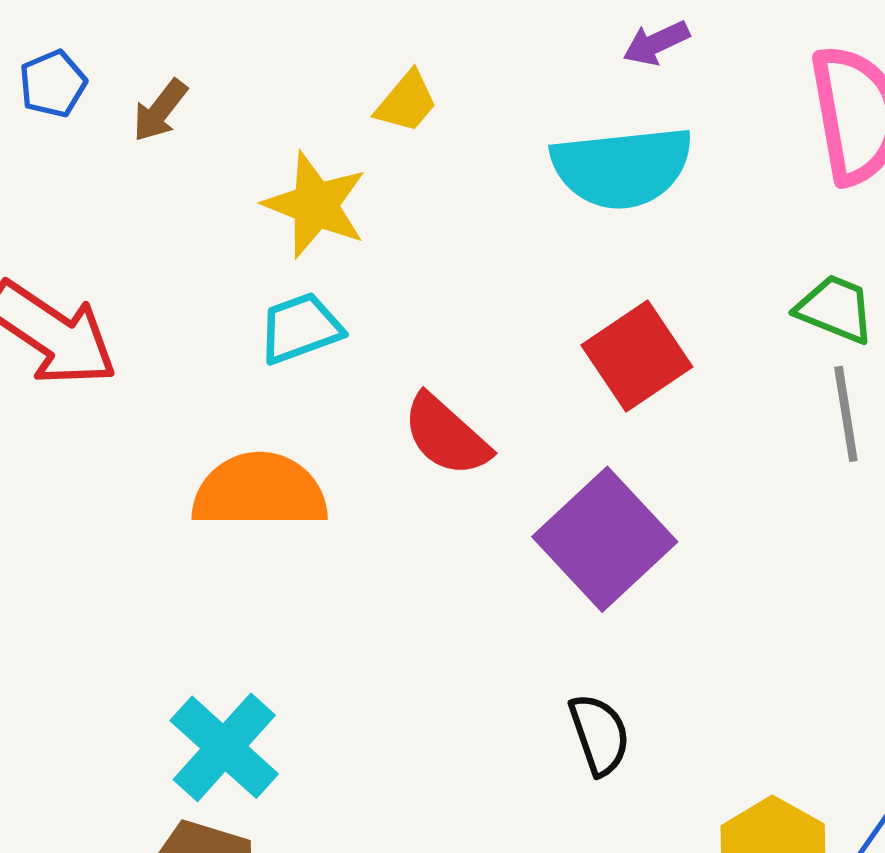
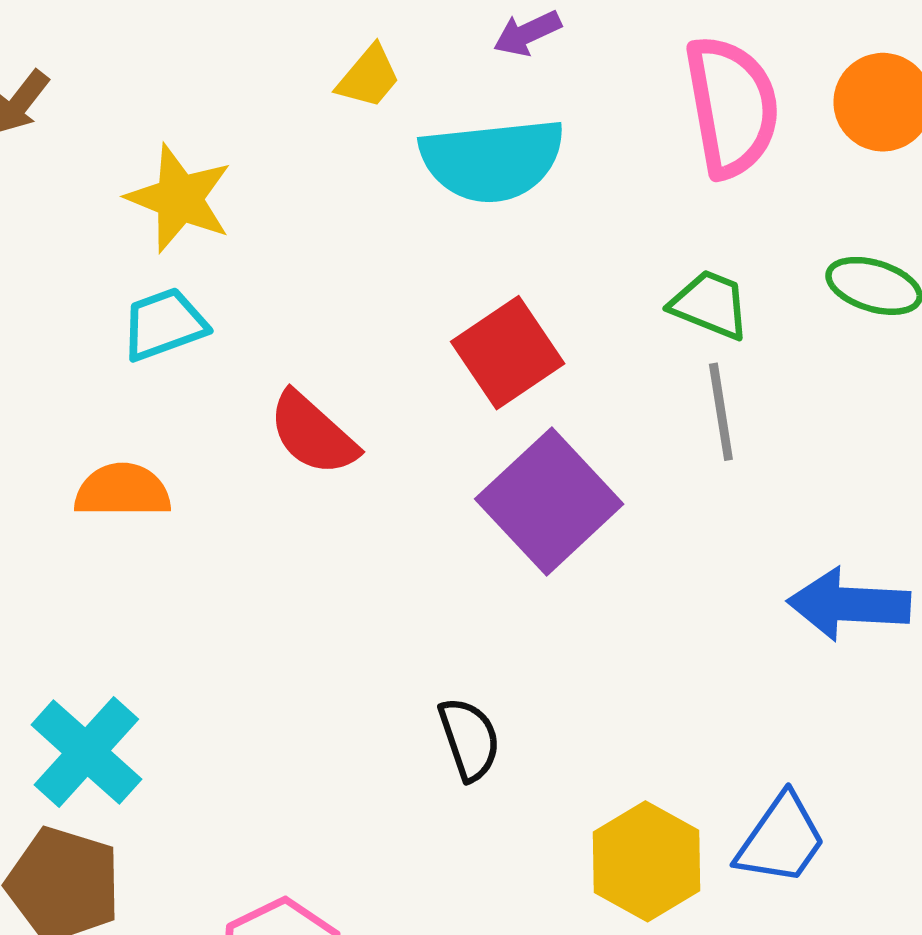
yellow trapezoid: (406, 102) -> (369, 77), moved
orange semicircle: (260, 491) -> (122, 491), size x0.7
purple square: (605, 539) -> (549, 501), moved

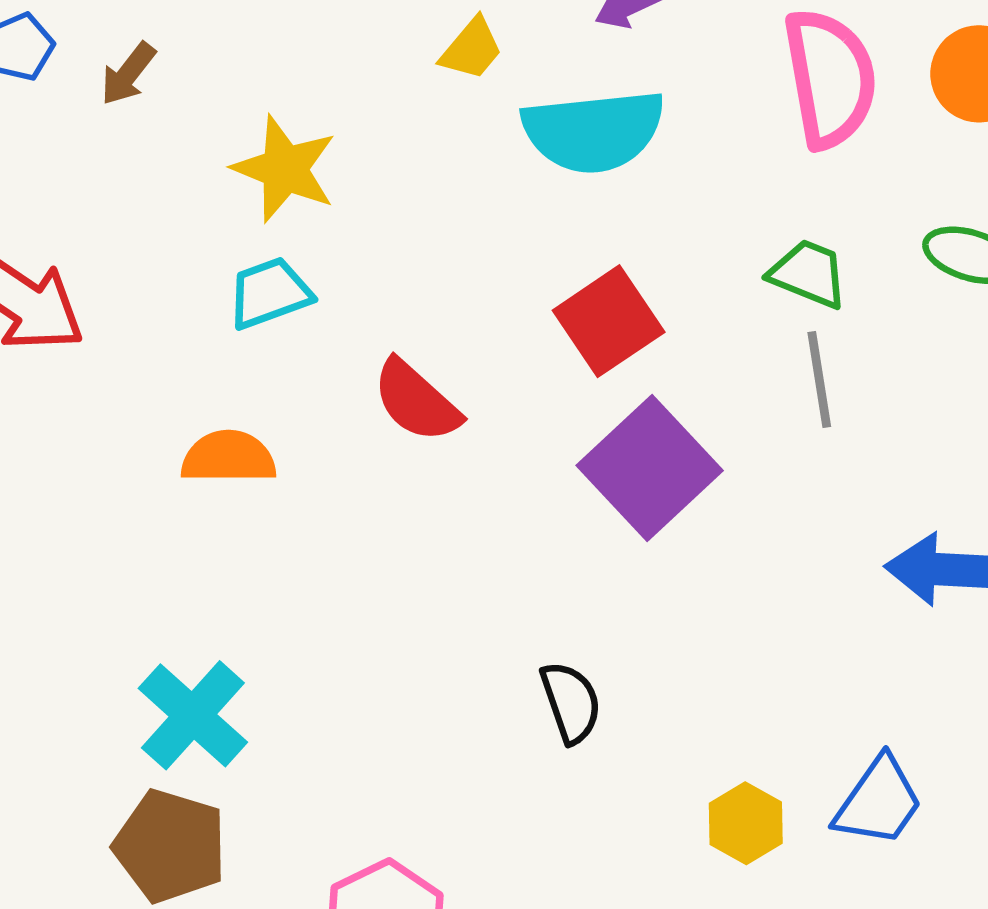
yellow hexagon: (647, 861) -> (746, 823), size x0.7

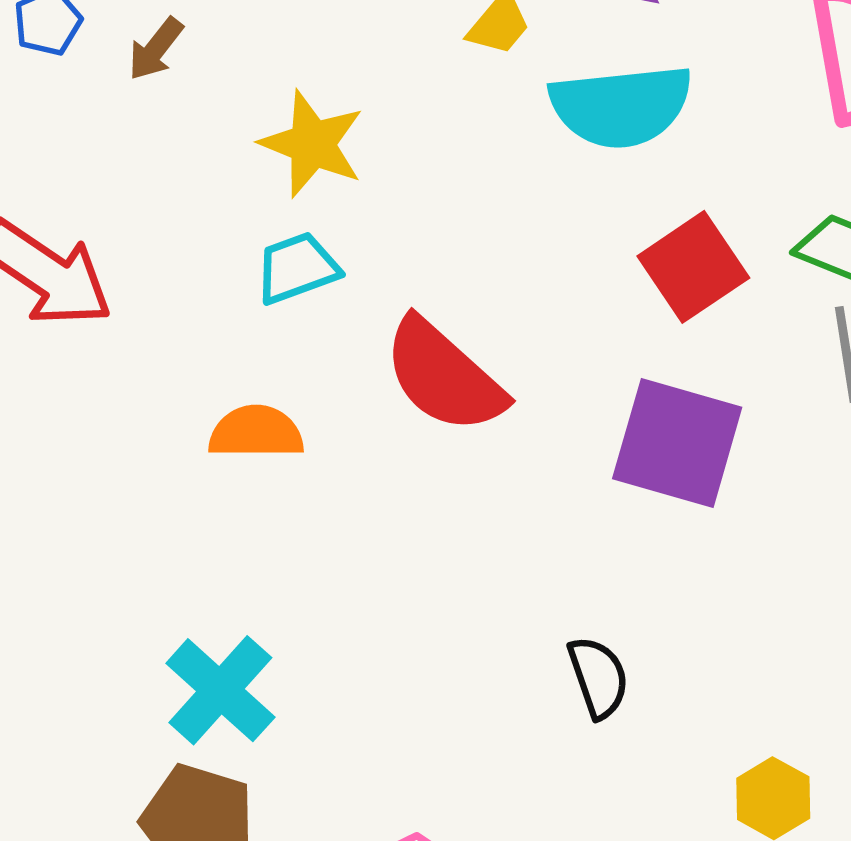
red square: (609, 321) -> (693, 267), moved
red semicircle: (416, 401) -> (444, 376), size x1.4
purple square: (650, 468) -> (677, 443), turned -31

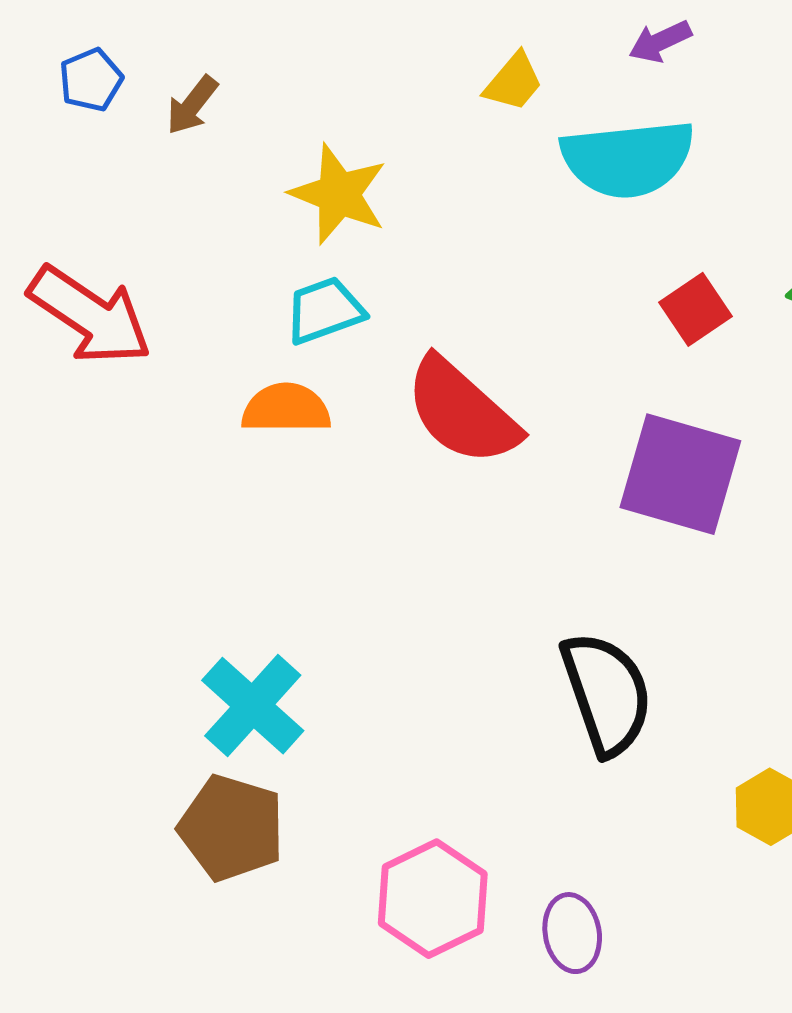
red square: (693, 267) -> (695, 309), size x0.7
orange semicircle: (256, 432) -> (286, 408), moved
black semicircle: (598, 677) -> (607, 693), size x1.6

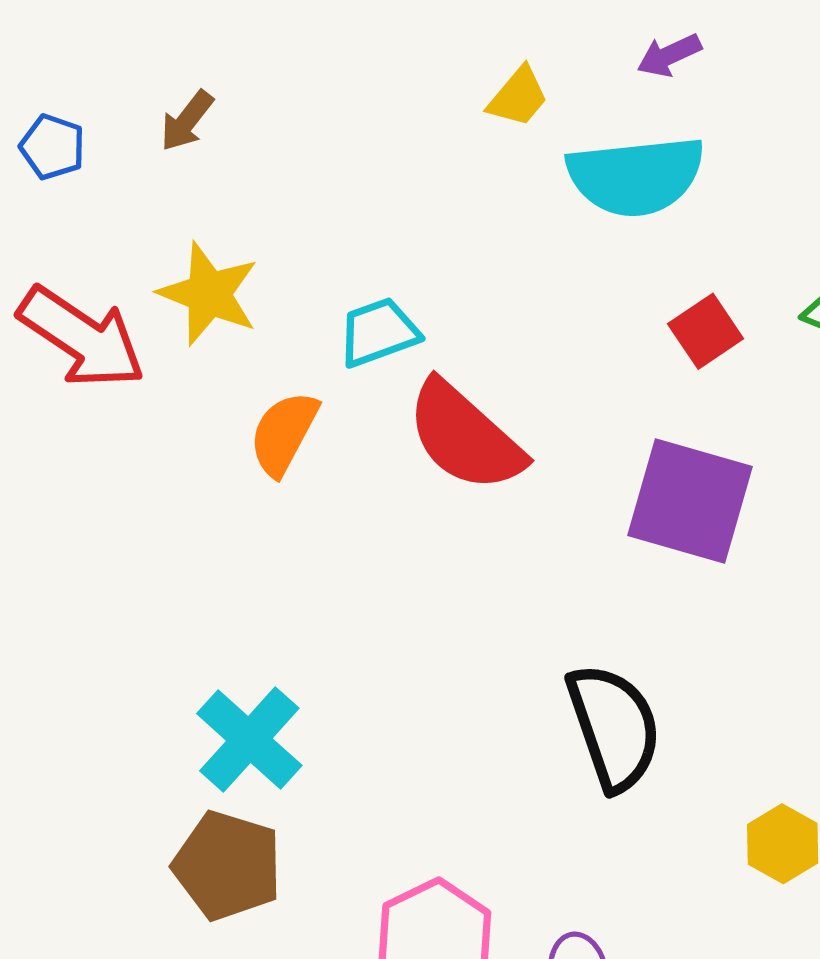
blue pentagon: (91, 80) -> (52, 147), moved, turned -30
yellow star: (339, 194) -> (209, 294), moved
cyan trapezoid: (324, 310) -> (379, 332), moved
orange semicircle: (286, 408) -> (284, 433), turned -62

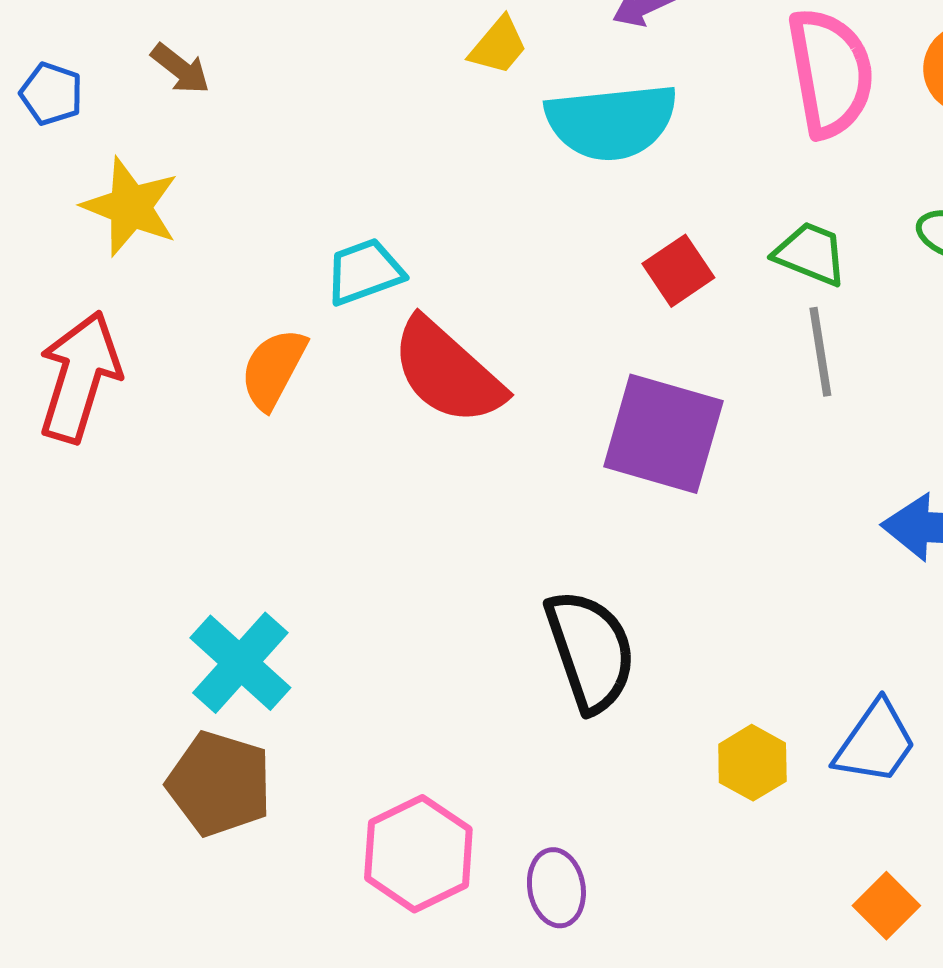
brown arrow: (187, 121) -> (180, 69), turned -90
yellow star: (209, 294) -> (130, 207), moved
red arrow: (82, 337) -> (79, 377), moved, turned -107

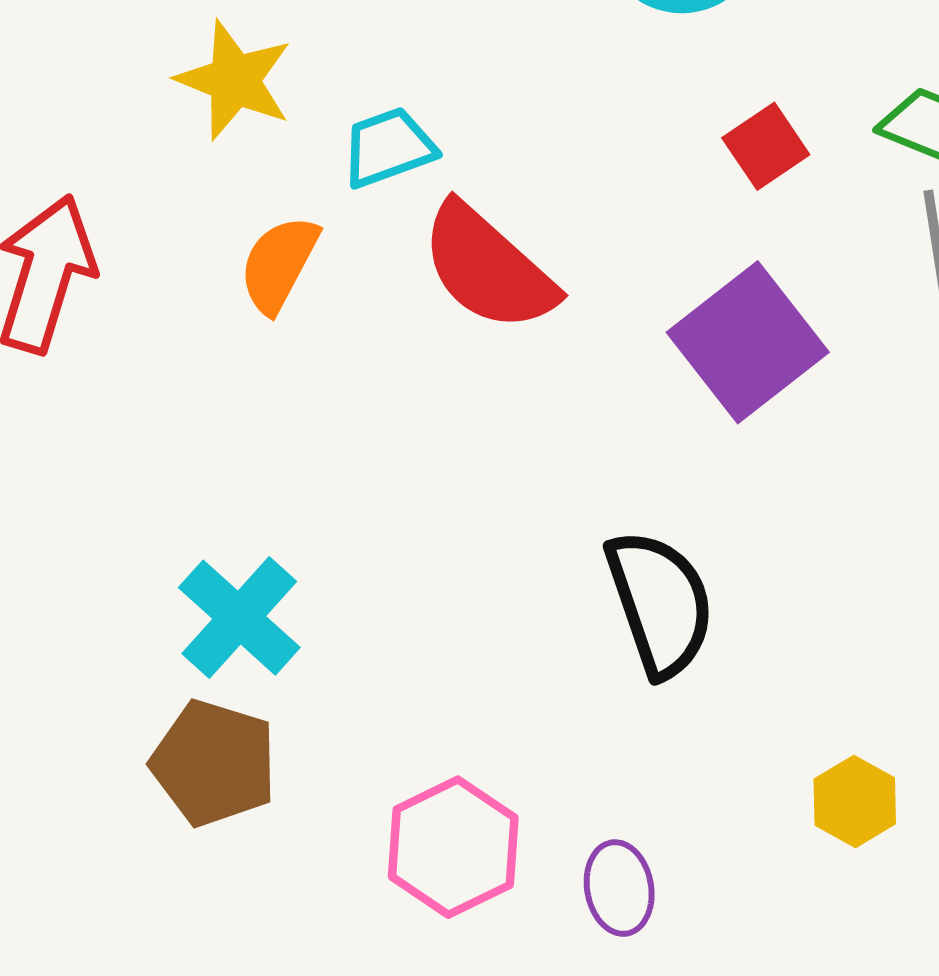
yellow star: (130, 207) -> (234, 80), moved
purple square: (663, 434) -> (748, 342), turned 36
yellow hexagon: (752, 763) -> (855, 801), moved

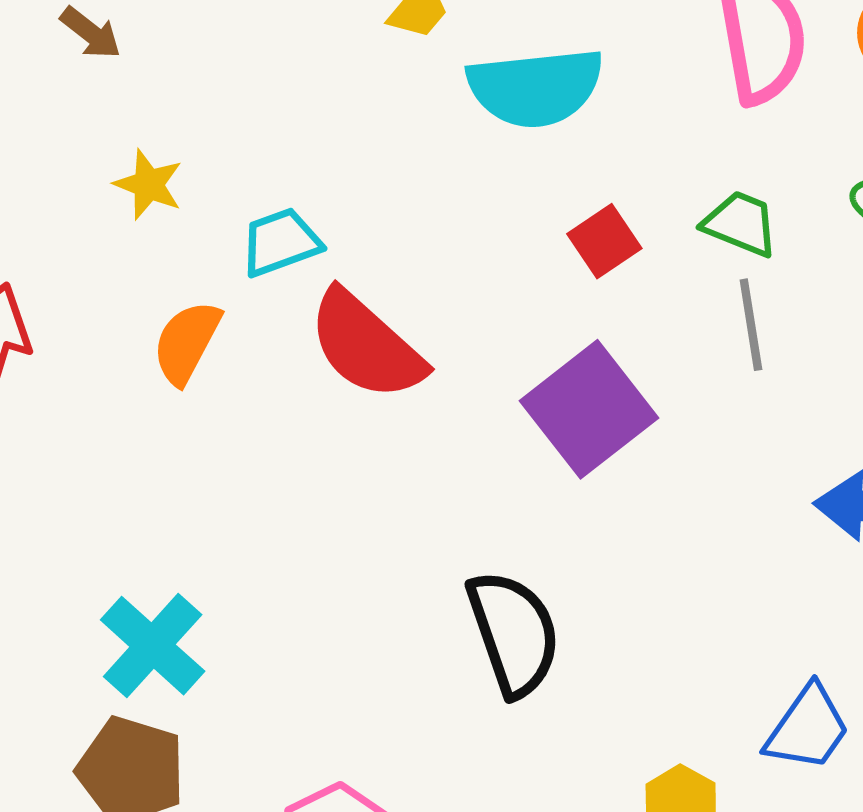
yellow star: (234, 80) -> (148, 184), size x0.7

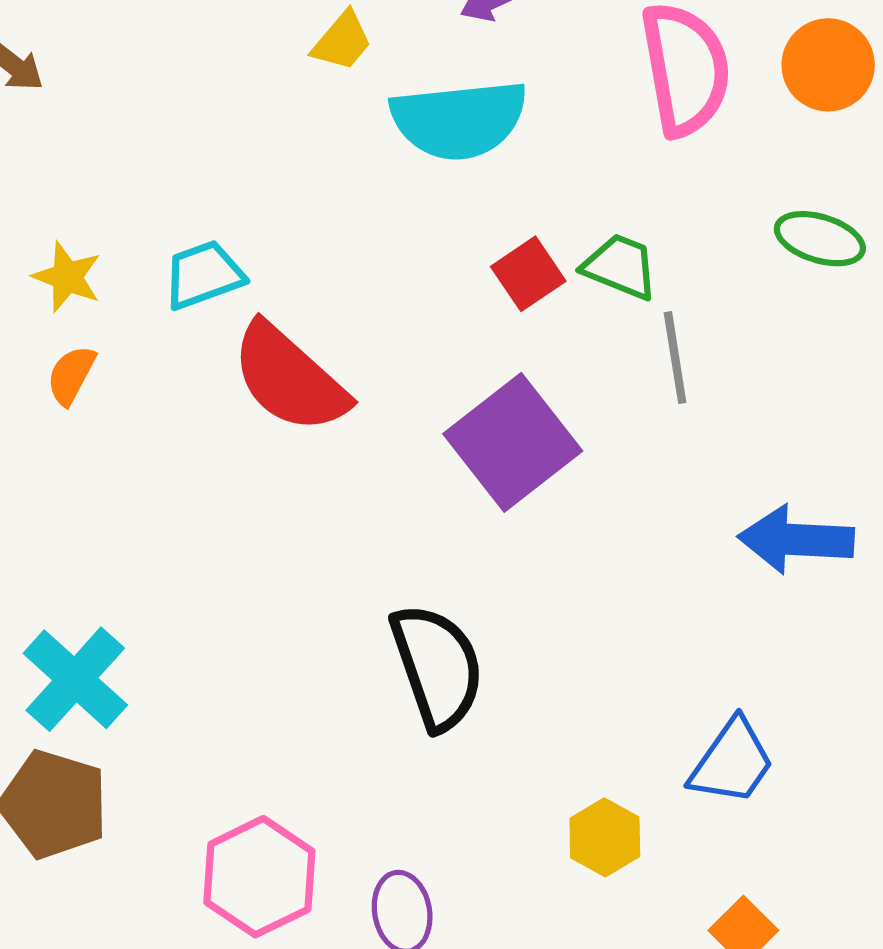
yellow star: (148, 184) -> (67, 277), moved
green trapezoid: (741, 224) -> (620, 267), moved
orange semicircle: (187, 342) -> (71, 375), moved, size x0.7

